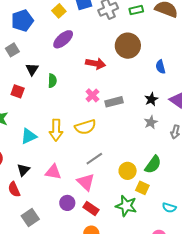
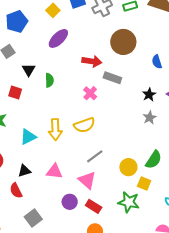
gray rectangle: (114, 102) -> (112, 78), moved, turned 36
black triangle: (23, 170) -> (24, 171), turned 32

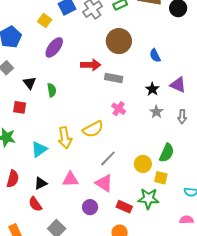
pink cross: (90, 93) -> (119, 109), moved
red rectangle: (94, 206) -> (124, 207), moved

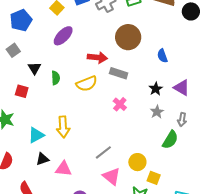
yellow semicircle: (93, 129) -> (87, 84), moved
green semicircle: (167, 153) -> (170, 140), moved
black triangle: (41, 183) -> (42, 159), moved
pink triangle: (104, 183) -> (112, 176), moved

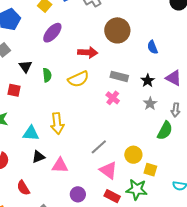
gray rectangle: (119, 73) -> (119, 76), moved
cyan triangle: (36, 135) -> (31, 133), turned 36

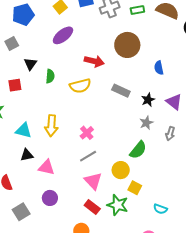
red square: (14, 90) -> (15, 85), turned -32
pink cross: (113, 98) -> (87, 133), moved
green semicircle: (165, 131) -> (138, 150), moved
purple circle: (78, 194) -> (50, 198), moved

